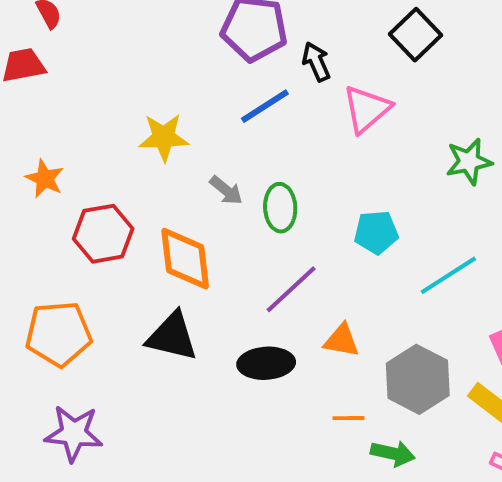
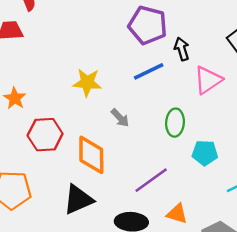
green ellipse: (280, 208) -> (175, 123), moved
black triangle: (172, 337) -> (78, 200), turned -44

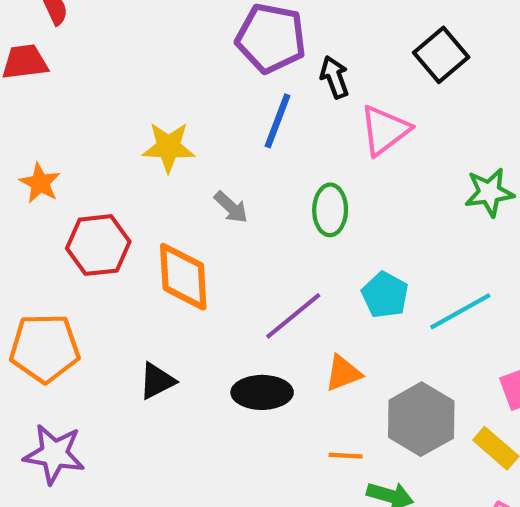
blue line: (149, 71) -> (277, 121), turned -40
cyan pentagon: (205, 153) -> (385, 295), moved, turned 30
black triangle: (78, 200) -> (157, 381), moved, size x0.7
orange triangle: (177, 214) -> (343, 373), turned -35

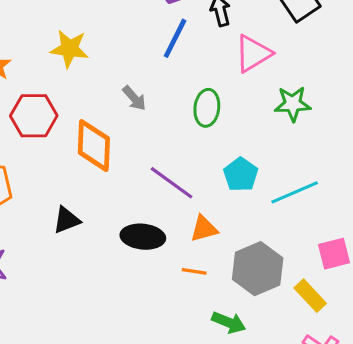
yellow star: (168, 147) -> (69, 49), moved
green star: (489, 192) -> (293, 104), moved
purple line: (293, 316) -> (172, 183), turned 69
orange line: (346, 456) -> (194, 271), moved

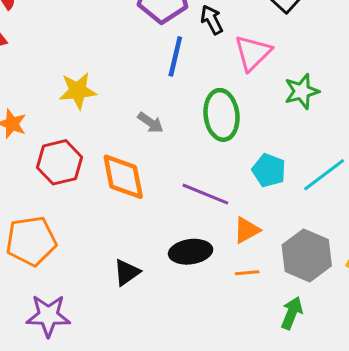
green ellipse: (207, 108) -> (221, 115), size x1.4
black triangle: (67, 220) -> (127, 272), moved
green arrow: (229, 322) -> (292, 313), turned -76

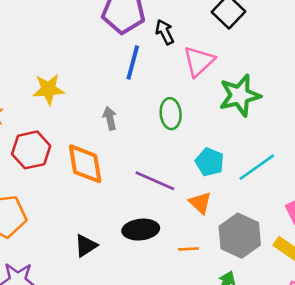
green star: (302, 91) -> (240, 95), size x1.4
green ellipse: (221, 115) -> (171, 114), size x0.7
gray arrow: (151, 123) -> (110, 118), turned -140
orange triangle: (247, 230) -> (200, 203), moved, turned -50

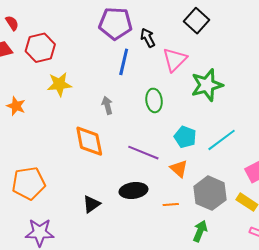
red hexagon: (31, 150) -> (40, 48), moved

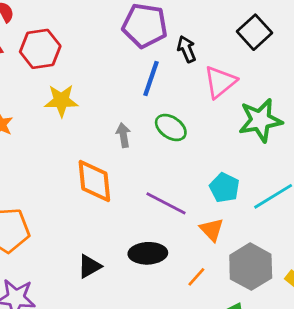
green ellipse: (154, 100) -> (171, 128), moved, turned -55
orange line: (171, 204) -> (196, 277), turned -49

